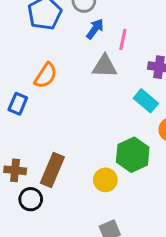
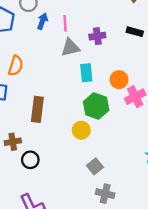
gray triangle: (105, 66) -> (70, 48), moved
cyan rectangle: (146, 101) -> (86, 73), moved, turned 60
brown rectangle: (52, 170) -> (37, 109), moved

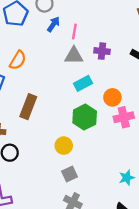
cyan rectangle: (86, 73) -> (83, 83), turned 54
yellow circle: (81, 130) -> (64, 146), moved

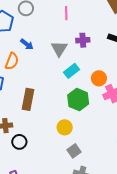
blue arrow: (53, 24) -> (27, 44), moved, turned 104
pink line: (74, 31) -> (66, 13), moved
gray triangle: (74, 56) -> (59, 49), turned -48

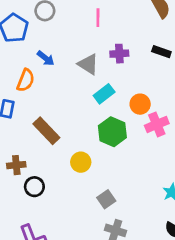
gray triangle: (59, 49) -> (88, 64), turned -30
brown rectangle: (28, 99) -> (46, 131), turned -55
yellow circle: (65, 127) -> (81, 162), moved

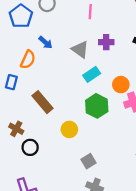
brown cross: (16, 165) -> (16, 129), turned 32

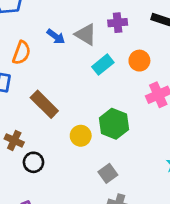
blue arrow: (45, 42) -> (56, 37), moved
orange circle: (121, 85) -> (139, 61), moved
green hexagon: (97, 106) -> (114, 124), moved

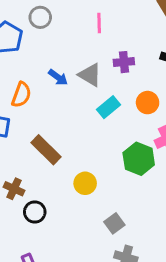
green hexagon: (114, 124) -> (139, 159), moved

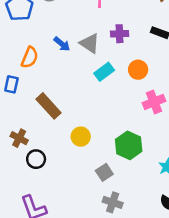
green hexagon: (139, 159) -> (129, 145), moved

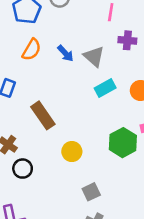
purple cross: (120, 34) -> (127, 40), moved
orange semicircle: (30, 57) -> (32, 50), moved
green hexagon: (129, 145) -> (123, 143), moved

